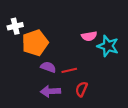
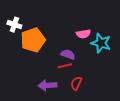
white cross: (15, 26) -> (14, 25), turned 32
purple semicircle: (48, 67) -> (68, 54), moved

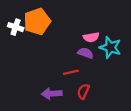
orange pentagon: (33, 40) -> (37, 21), moved
purple semicircle: (68, 54) -> (86, 53), moved

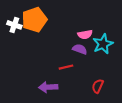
cyan star: (110, 47) -> (103, 44), turned 30
red semicircle: (83, 91) -> (98, 86), moved

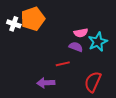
red semicircle: (98, 86) -> (93, 82), size x1.5

